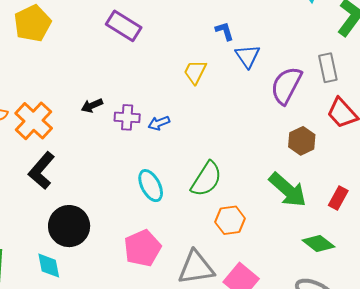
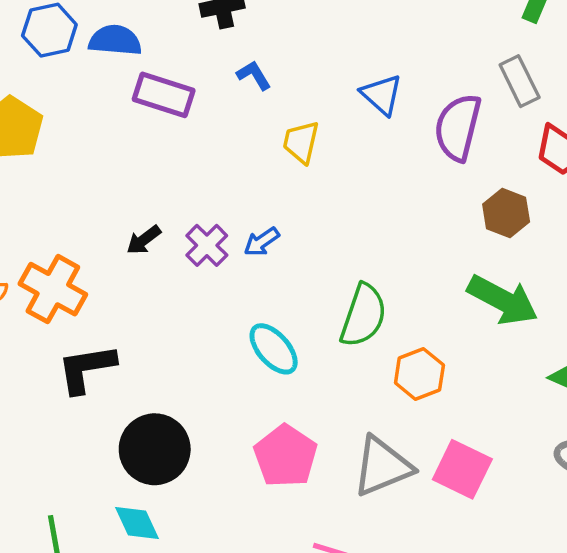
blue L-shape: (225, 31) -> (254, 75), moved
purple cross: (127, 117) -> (207, 245), turned -35
black L-shape: (41, 171) -> (86, 369), turned 54

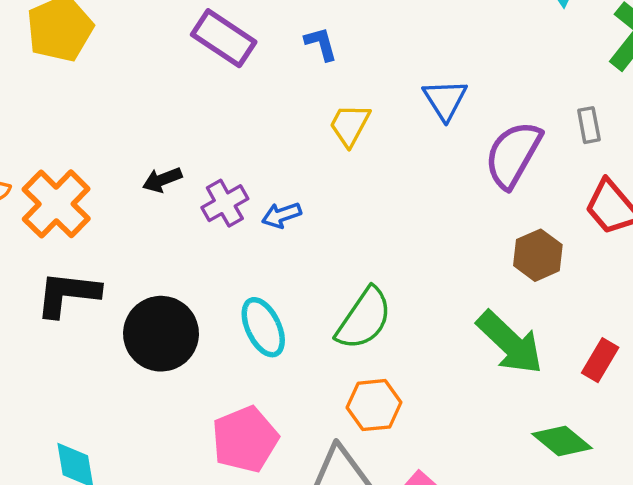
gray rectangle: (520, 81) -> (589, 125), size x0.7
orange hexagon: (419, 374) -> (374, 405), moved
black circle: (155, 449) -> (161, 334), moved

